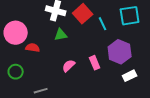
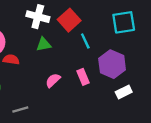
cyan line: (103, 24) -> (85, 41), moved

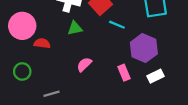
cyan line: (85, 41) -> (117, 25), turned -42
pink rectangle: (83, 77) -> (124, 73), moved

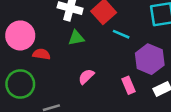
green circle: (22, 71) -> (20, 84), size x1.5

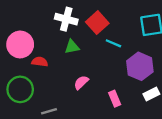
pink rectangle: (129, 85) -> (115, 99), moved

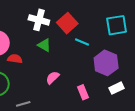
green triangle: (72, 47) -> (44, 45), turned 40

